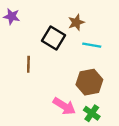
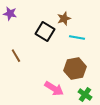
brown line: (28, 64) -> (16, 56), moved, turned -32
green cross: (92, 113) -> (85, 95), moved

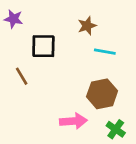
black square: (45, 32) -> (43, 46), moved, turned -30
pink arrow: (54, 89) -> (73, 121), turned -36

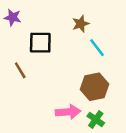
cyan line: (105, 52) -> (97, 48), turned 42
green cross: (116, 129) -> (96, 119), moved

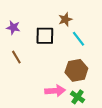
purple star: (13, 17) -> (13, 28), moved
black square: (40, 43) -> (45, 36), moved

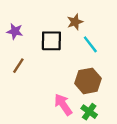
brown line: (16, 57) -> (18, 66), turned 64
pink arrow: (55, 91) -> (63, 105), turned -120

